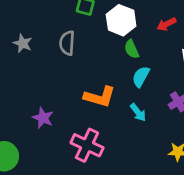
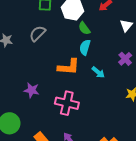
gray semicircle: (67, 43) -> (38, 33), turned 54
cyan semicircle: (141, 77) -> (85, 47), moved

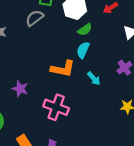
green semicircle: (84, 28) -> (85, 30), turned -96
gray semicircle: (38, 33) -> (35, 18), moved

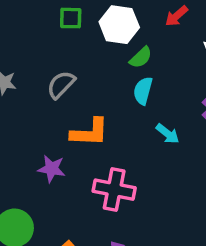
gray semicircle: (35, 18) -> (61, 85), moved
orange L-shape: (63, 69) -> (90, 132), moved

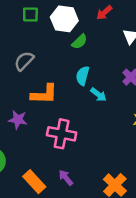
cyan semicircle: (143, 91) -> (83, 76), moved

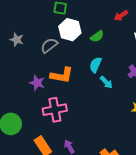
white hexagon: (64, 19) -> (70, 30), moved
purple star: (18, 120) -> (37, 83), moved
pink cross: (62, 134) -> (55, 110), moved, turned -30

